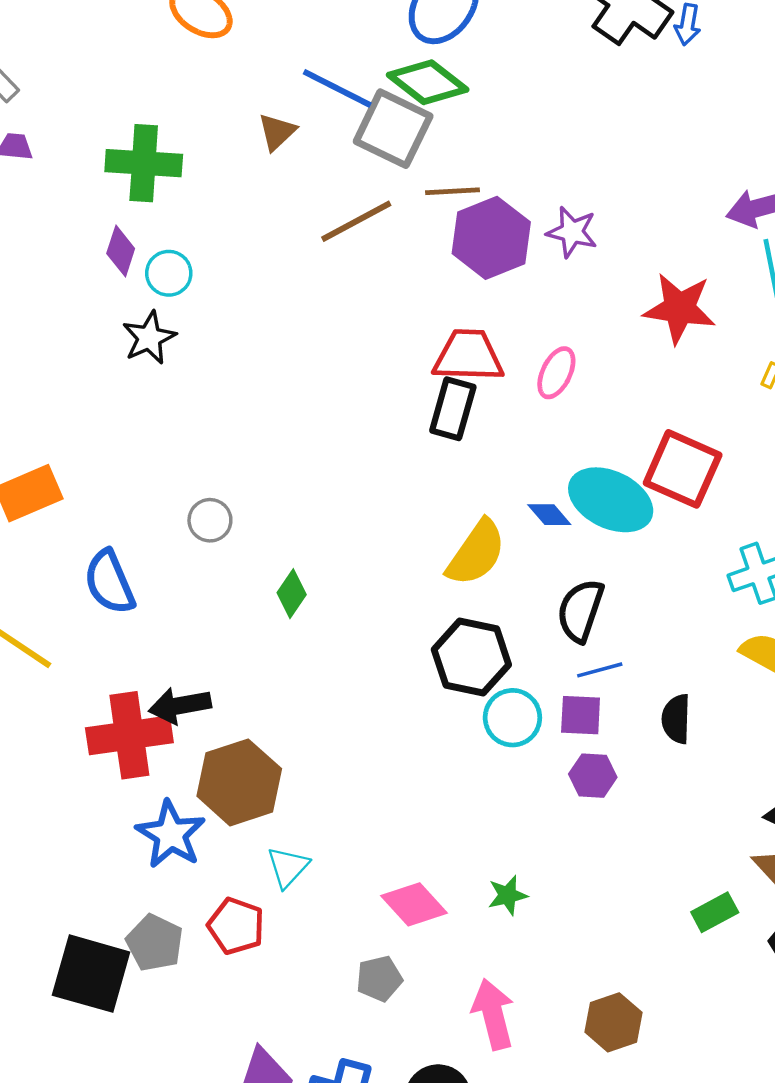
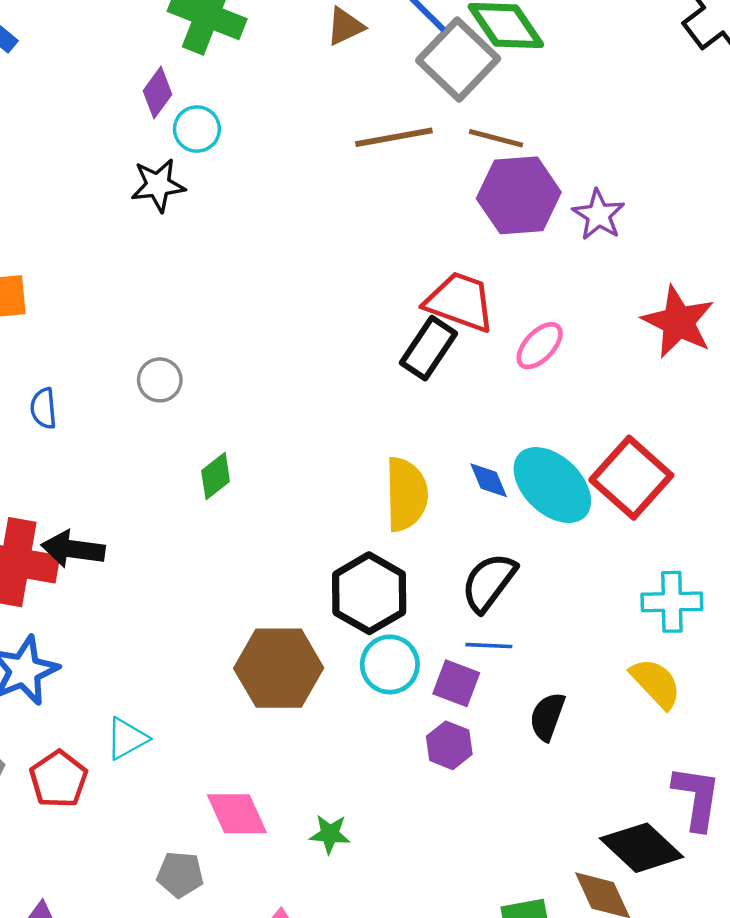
yellow semicircle: (476, 553) -> (406, 494), turned -54
blue semicircle: (109, 582) -> (44, 408), size x0.6
brown hexagon: (239, 782) -> (279, 668), moved

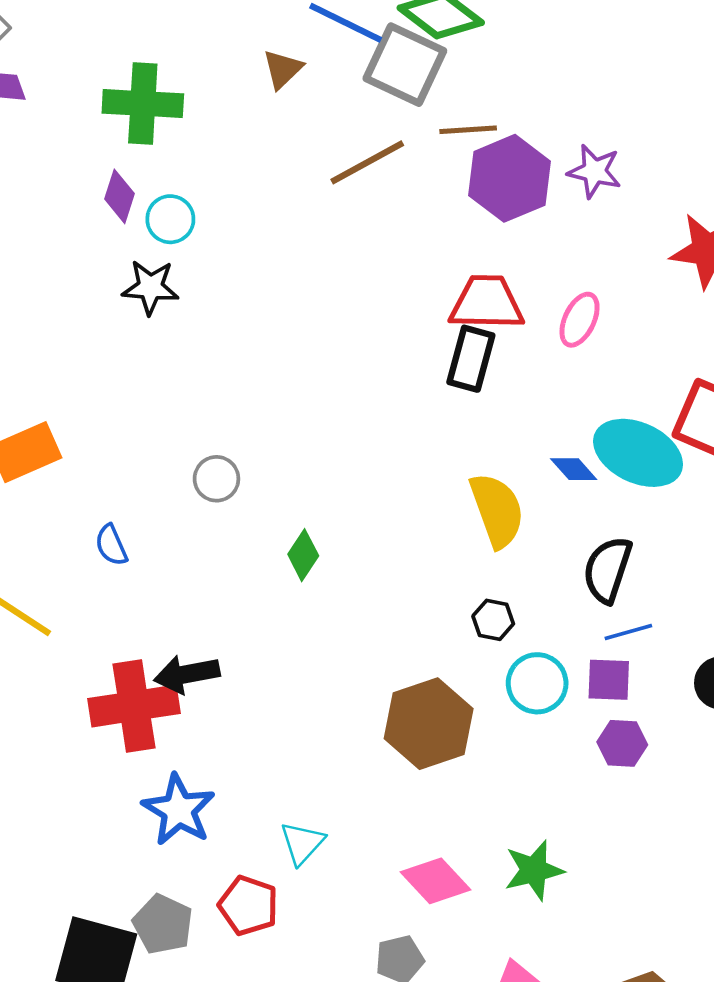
black star: (158, 185) -> (150, 287), turned 30
black hexagon: (369, 593) -> (493, 620), size x0.5
green star: (330, 834) -> (534, 870), size x1.4

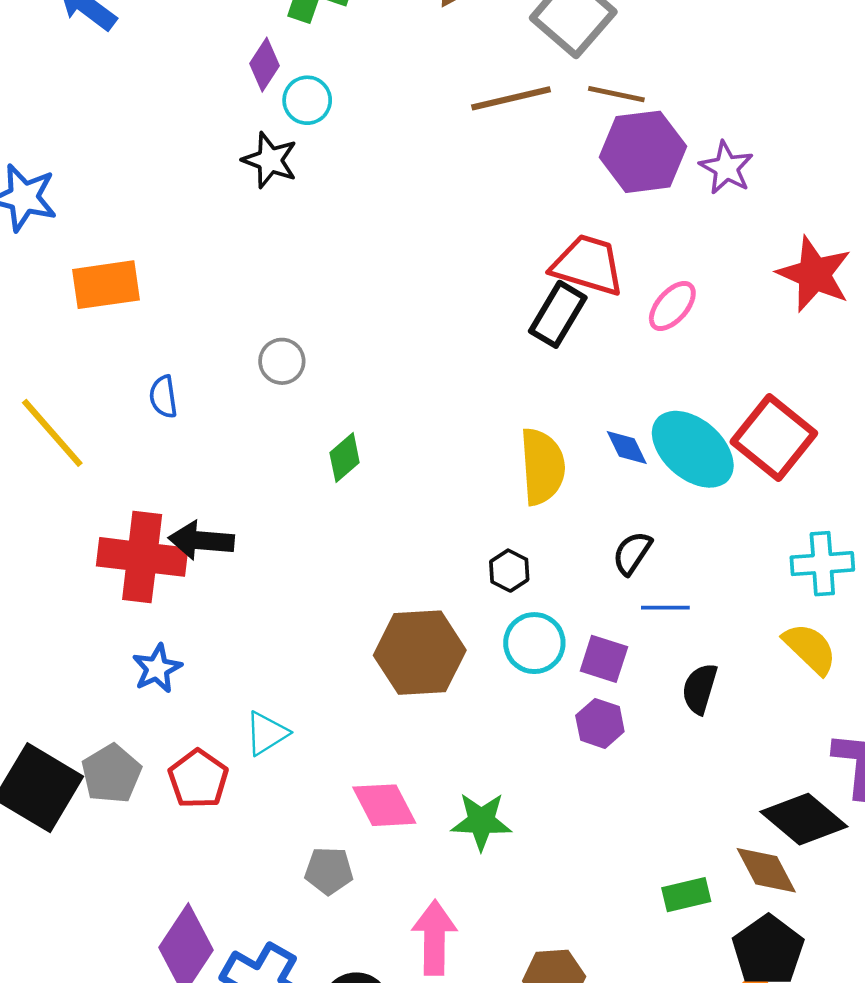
black semicircle: (607, 570) -> (632, 553), size x0.7
blue line: (628, 632) -> (665, 608), moved
blue star: (179, 810) -> (157, 668), size x0.7

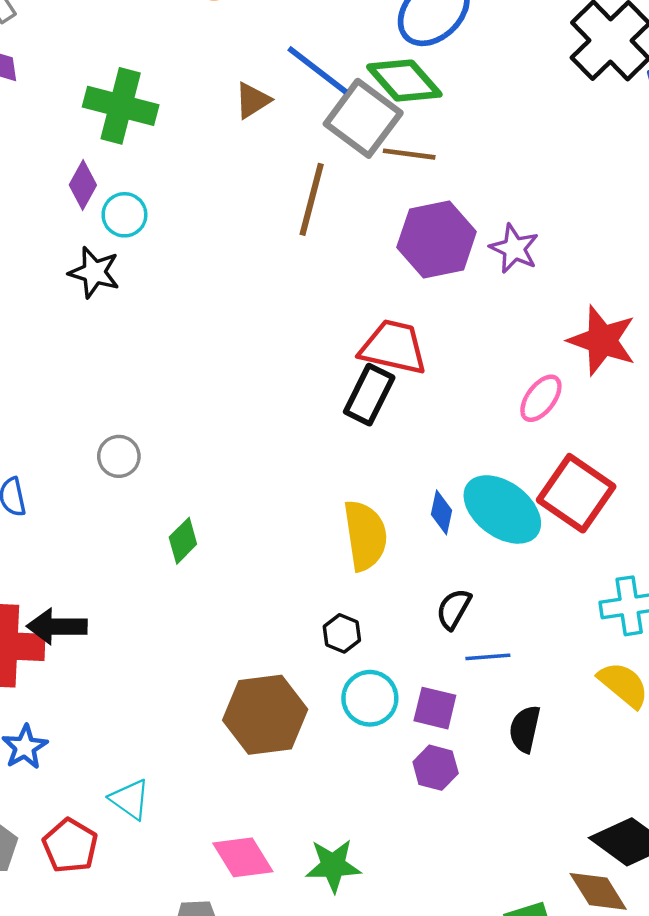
brown line: (616, 94) -> (409, 154), moved
brown line: (511, 98) -> (312, 199), turned -58
pink ellipse: (672, 306) -> (541, 398), moved
blue diamond: (627, 448) -> (442, 512), turned 42
cyan triangle: (267, 733) -> (130, 799), turned -48

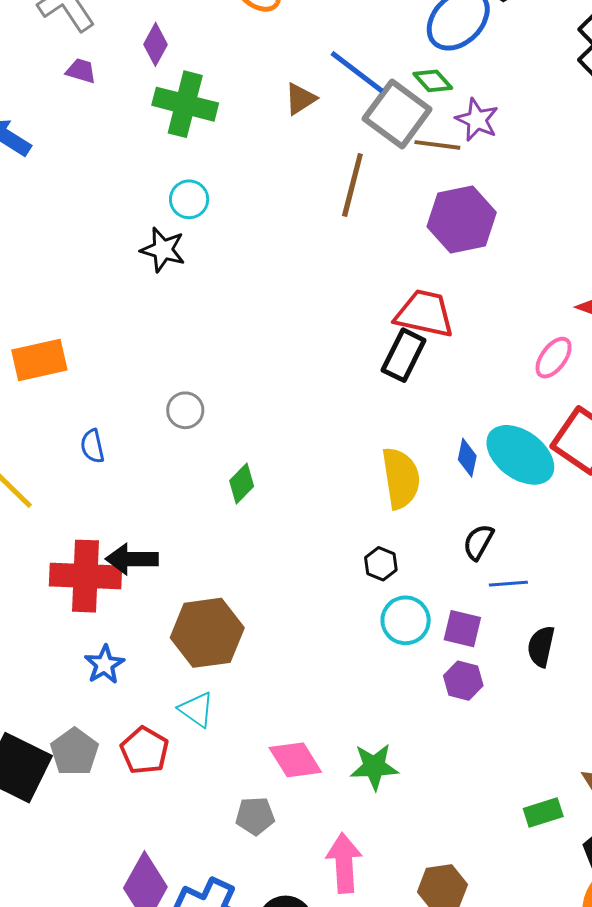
green diamond: (404, 81) -> (433, 81), size x0.6
purple diamond: (83, 185) -> (156, 44), moved
purple star: (514, 249) -> (477, 120), moved
brown hexagon: (265, 715) -> (207, 633), moved

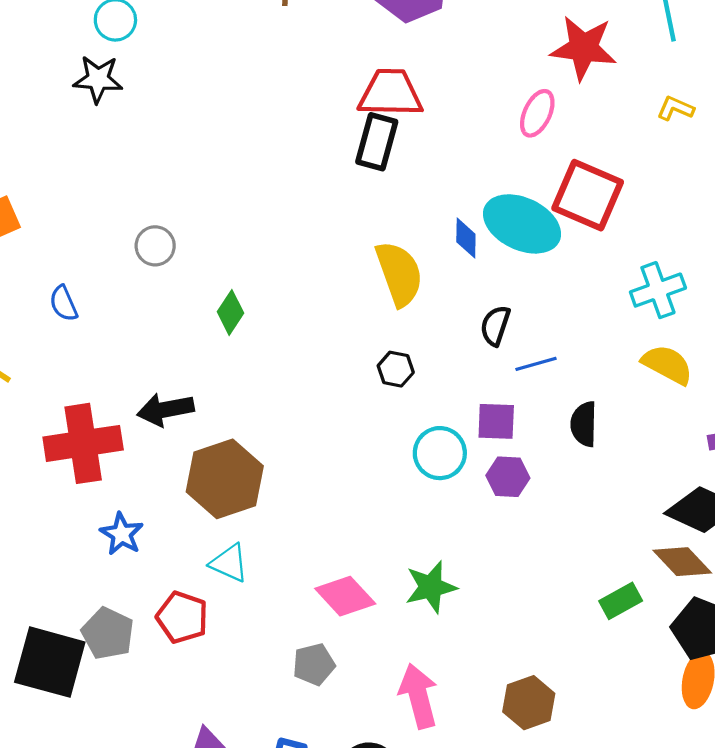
black arrow: (132, 559) -> (165, 410), moved
cyan circle: (406, 620) -> (440, 453), moved

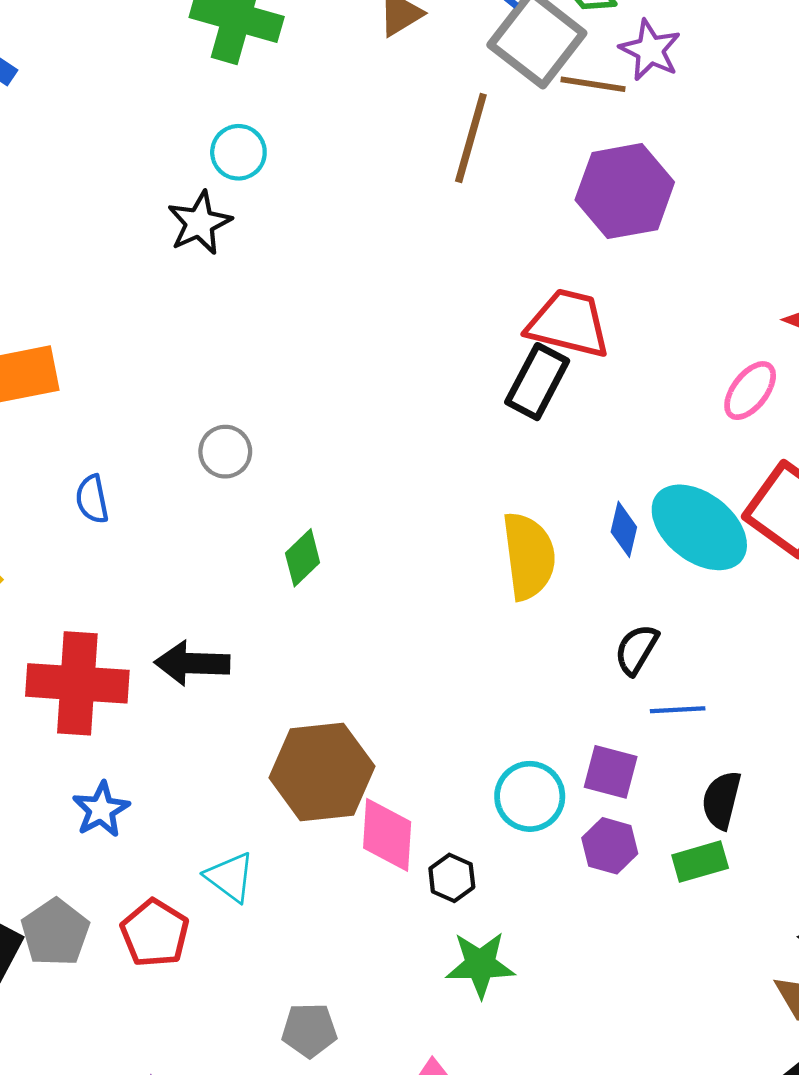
black star: (98, 79) -> (199, 223), turned 30
black hexagon: (396, 369) -> (452, 878), moved
brown hexagon: (225, 479) -> (322, 772), moved
pink diamond: (345, 596) -> (387, 835), moved, turned 34
green rectangle: (621, 601) -> (700, 862), moved

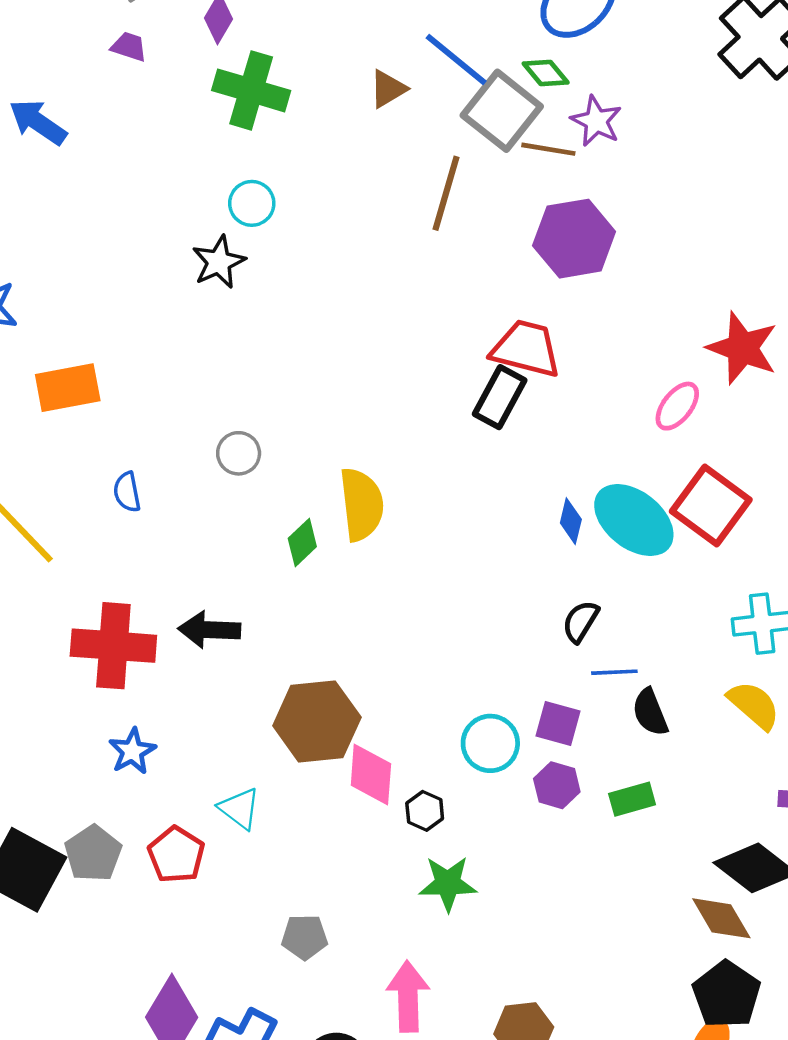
yellow semicircle: (529, 556) -> (362, 504), moved
black semicircle: (722, 800) -> (650, 712), moved, turned -36

